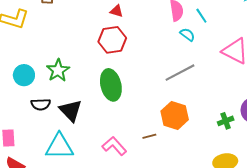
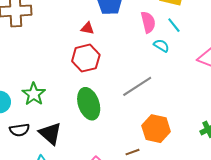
gray line: (180, 73) -> (137, 86), moved

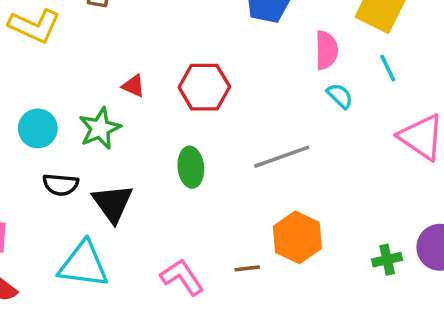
cyan line: (174, 25) -> (388, 68), moved
red triangle: (87, 28) -> (133, 86), moved
green ellipse: (89, 104) -> (191, 167), size x0.7

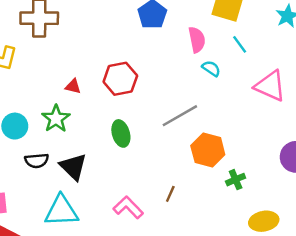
orange hexagon: (297, 237) -> (208, 150), moved
green cross: (387, 260) -> (236, 180), moved
brown line: (247, 268) -> (170, 194), turned -49

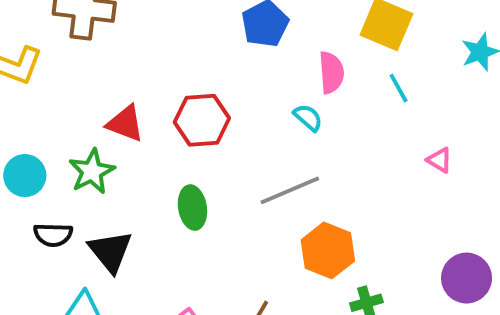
cyan semicircle: (211, 68) -> (308, 118), moved
red triangle: (73, 86) -> (125, 123), size x1.5
pink triangle: (270, 86) -> (439, 160), size x0.5

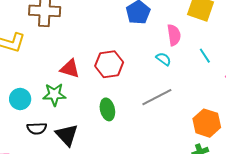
cyan line: (399, 88) -> (205, 56), moved
green star: (92, 171) -> (54, 95), turned 30
orange hexagon: (328, 250) -> (207, 123), moved

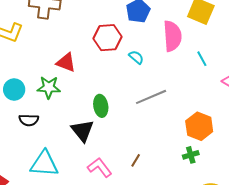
pink semicircle: (174, 35) -> (172, 36), size x1.4
cyan semicircle: (164, 59) -> (136, 57), moved
red hexagon: (109, 64) -> (107, 38), moved
black triangle: (67, 135) -> (82, 131), moved

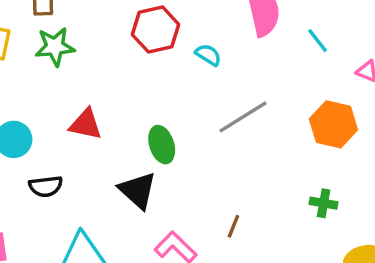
red triangle: (66, 62) -> (86, 124), moved
green star: (49, 87) -> (55, 47), moved
orange hexagon: (199, 126) -> (333, 124), moved
green cross: (191, 155) -> (324, 203), turned 35

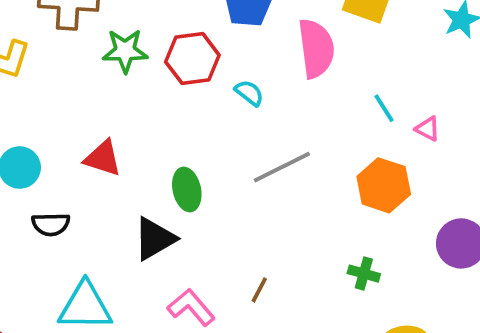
cyan line: (318, 41) -> (384, 108), moved
green star: (55, 47) -> (125, 51), moved
black triangle: (138, 190) -> (155, 239), turned 42

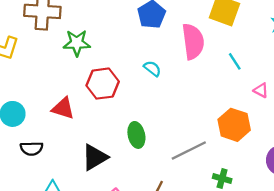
red hexagon: (192, 58) -> (103, 84), moved
cyan line: (384, 108) -> (235, 61), moved
gray line: (282, 167) -> (189, 151), moved
green ellipse: (187, 190) -> (136, 135), moved

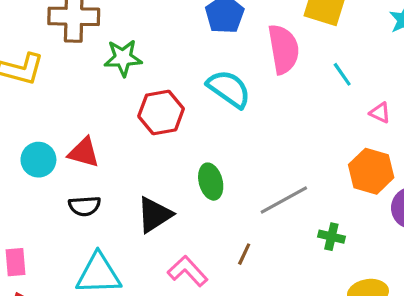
cyan semicircle: (152, 69) -> (229, 89), size x1.8
red triangle: (63, 108) -> (84, 153), moved
orange hexagon: (234, 125) -> (371, 171), moved
black semicircle: (32, 148) -> (85, 206), moved

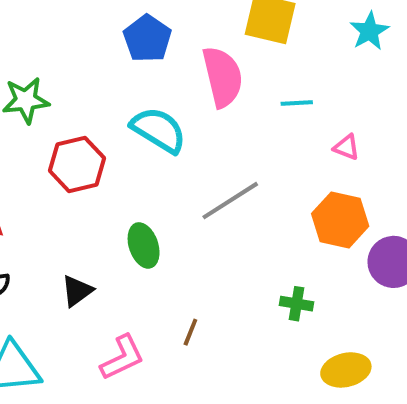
cyan line: (342, 74) -> (297, 103), turned -55
gray line: (284, 200) -> (230, 201), moved
black triangle: (154, 215) -> (77, 291), size x0.7
pink L-shape: (188, 271) -> (122, 357), turned 111

